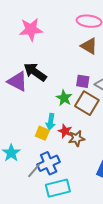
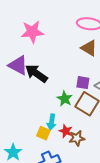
purple triangle: (17, 81) -> (18, 65), moved

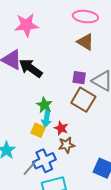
green star: (65, 99) -> (44, 105), moved
brown star: (77, 138) -> (66, 145), moved

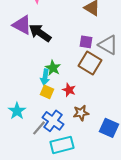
cyan arrow: (46, 119) -> (45, 77), moved
brown star: (66, 145) -> (81, 113), moved
blue cross: (44, 161) -> (53, 121), turned -30

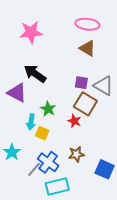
purple triangle: (22, 25) -> (17, 93), moved
cyan arrow: (45, 77) -> (31, 122), moved
red star: (69, 90) -> (74, 121), moved

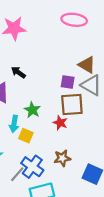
brown triangle: (87, 48) -> (87, 65), moved
black arrow: (35, 74) -> (18, 72), size x0.6
brown square: (85, 104) -> (72, 105), turned -35

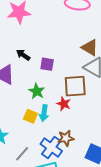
purple square: (68, 82) -> (47, 64), moved
cyan arrow: (14, 124) -> (44, 113), moved
blue cross: (32, 167) -> (51, 147), moved

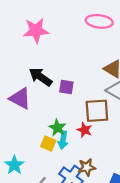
black arrow: (23, 55) -> (40, 77), size x1.5
green star: (37, 91) -> (57, 128), moved

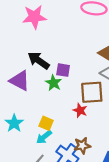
green star: (57, 128) -> (54, 83), moved
cyan arrow: (63, 140) -> (44, 137), moved, turned 42
cyan star: (14, 165) -> (14, 123), moved

